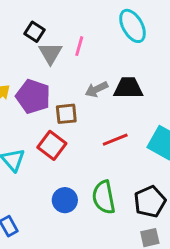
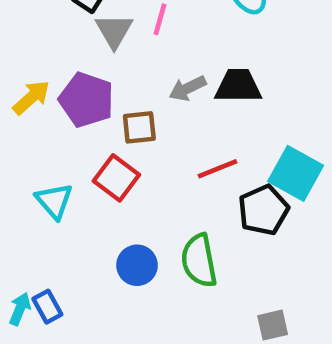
black pentagon: (150, 202) -> (263, 210), moved

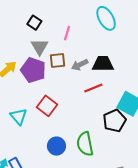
gray triangle: (114, 31) -> (40, 47), moved
brown square: (139, 127) -> (58, 61), moved
red line: (217, 169) -> (93, 88), moved

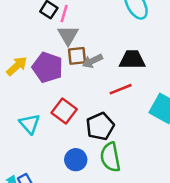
pink line: (67, 33) -> (64, 13), moved
gray triangle: (40, 47) -> (68, 35), moved
gray arrow: (80, 65) -> (92, 61), moved
black pentagon: (114, 121) -> (100, 126), moved

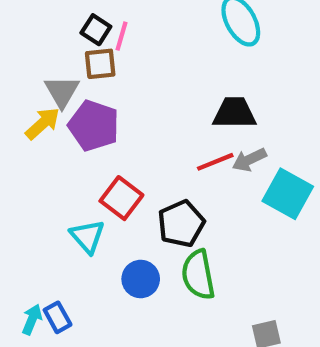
gray triangle: (68, 35) -> (62, 91), moved
brown square: (77, 56) -> (100, 64), moved
gray arrow: (92, 61) -> (249, 160), moved
cyan triangle: (30, 124) -> (87, 236), moved

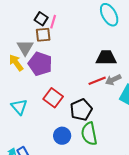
yellow arrow: (43, 123) -> (16, 63), turned -84
cyan triangle: (87, 236) -> (19, 107), moved

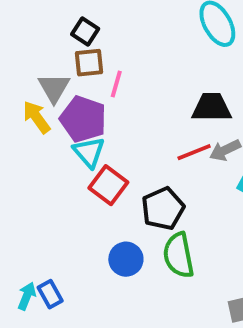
pink line: (53, 22) -> (116, 84), moved
cyan triangle: (19, 107) -> (89, 152), moved

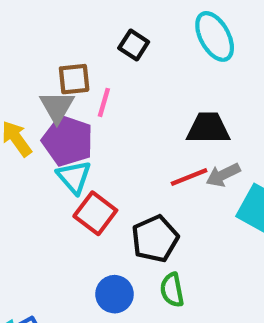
black square: (85, 32) -> (134, 45), moved
gray triangle: (54, 88) -> (57, 107), moved
green semicircle: (178, 255) -> (172, 290), size x0.7

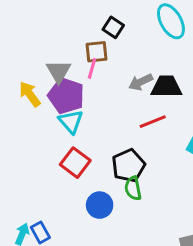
brown square: (74, 79) -> (97, 52), moved
gray arrow: (223, 175) -> (141, 82), moved
red square: (95, 213) -> (75, 163), moved
green semicircle: (172, 290) -> (133, 188), moved

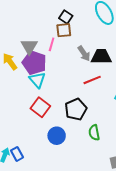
brown square: (97, 52) -> (64, 30), moved
gray arrow: (141, 82) -> (84, 54), turned -98
green semicircle: (133, 188) -> (94, 133), moved

